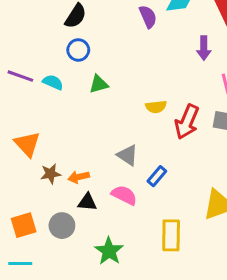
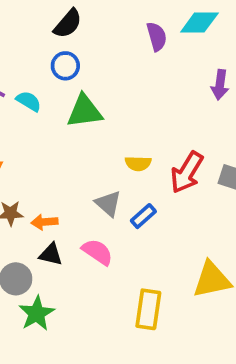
green triangle: (99, 84) -> (85, 111), size x1.5
yellow semicircle: (156, 107) -> (138, 163), moved
blue rectangle: (157, 176) -> (143, 216), moved
green star: (109, 251) -> (37, 313), moved

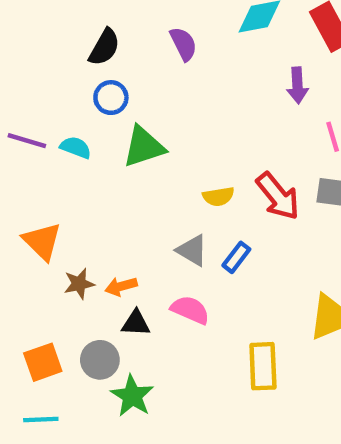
purple semicircle: (157, 37) -> (183, 44), moved
red arrow: (187, 172) -> (278, 196), turned -60

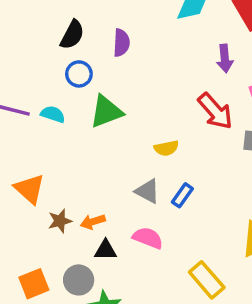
purple semicircle: (183, 44) -> (121, 43), moved, turned 32
red arrow: (278, 196) -> (215, 111), moved
yellow rectangle: (263, 366) -> (207, 280), turned -36

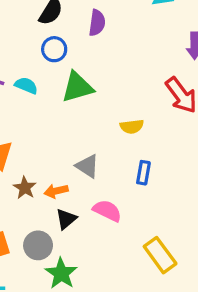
gray triangle: (147, 191) -> (87, 166), moved
blue rectangle: (182, 195) -> (143, 173), turned -30
brown star: (60, 221) -> (25, 188), turned -30
black triangle: (106, 250) -> (66, 219), turned -45

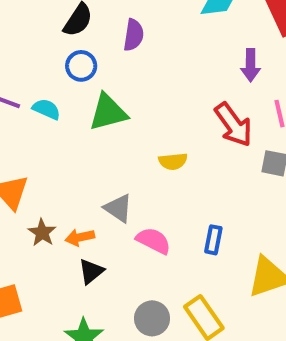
blue rectangle: (143, 173) -> (213, 240), moved
pink semicircle: (107, 211) -> (154, 241), moved
gray circle: (38, 245) -> (152, 318), moved

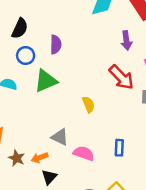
purple semicircle: (134, 35) -> (56, 44), moved
yellow semicircle: (173, 161) -> (88, 104), turned -98

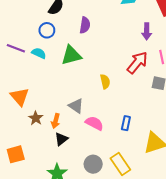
blue circle: (26, 55) -> (47, 30), moved
red arrow: (121, 77) -> (137, 63), turned -105
orange arrow: (40, 158) -> (56, 121), turned -64

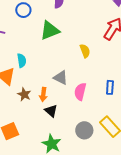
cyan semicircle: (39, 53) -> (22, 61), moved, turned 64
pink semicircle: (94, 123) -> (80, 92), turned -96
black triangle: (61, 139) -> (51, 111), turned -32

